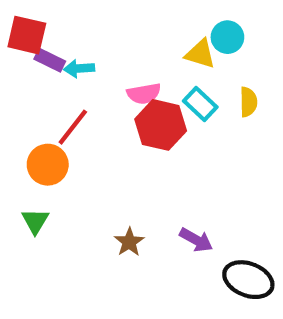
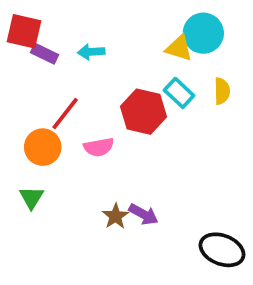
cyan circle: (227, 37) -> (203, 33), size x1.4
cyan arrow: (79, 68) -> (91, 52), moved
pink semicircle: (144, 94) -> (99, 147), moved
purple arrow: (196, 240) -> (144, 214), moved

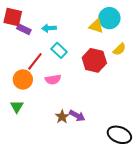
yellow semicircle: (222, 91) -> (119, 49), turned 48
cyan rectangle: (179, 93) -> (59, 50), moved
red hexagon: (144, 112) -> (94, 60), moved

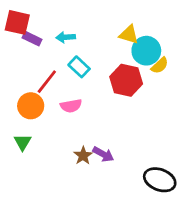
cyan circle: (109, 18) -> (146, 51), moved

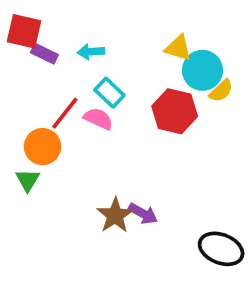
pink semicircle: (71, 106) -> (98, 119), moved, turned -145
green triangle: (23, 142) -> (28, 180), moved
brown star: (83, 156) -> (115, 215), size x1.4

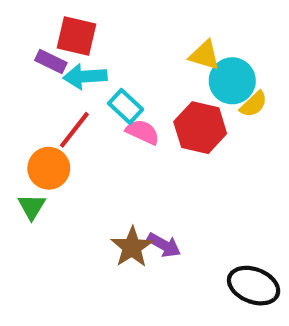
red square: (24, 31) -> (76, 36), moved
cyan arrow: (91, 52) -> (85, 77), moved, size x1.4
pink semicircle: (98, 119) -> (143, 132), moved

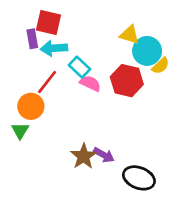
purple rectangle: (51, 62) -> (32, 39), turned 54
black ellipse: (254, 286) -> (139, 178), moved

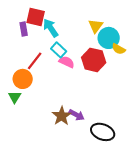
yellow triangle: (129, 35) -> (96, 26), turned 49
cyan arrow: (54, 48) -> (51, 28), moved, turned 60
yellow semicircle: (161, 66) -> (119, 49), turned 72

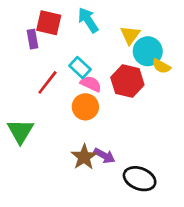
cyan arrow: (51, 28) -> (88, 20), moved
orange circle: (23, 79) -> (85, 107), moved
green triangle: (15, 97) -> (20, 131), size x1.5

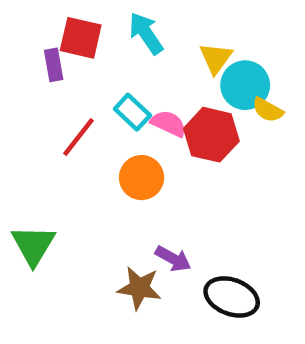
pink semicircle: (91, 84) -> (169, 123), moved
green triangle: (20, 131) -> (33, 245), moved
brown star: (84, 157) -> (139, 288), moved, turned -30

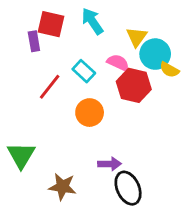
pink semicircle: (169, 123) -> (118, 63), moved
purple arrow: (173, 259) -> (110, 164), turned -30
brown star: (139, 288) -> (62, 187), moved
black ellipse: (232, 297) -> (128, 188), moved, turned 44

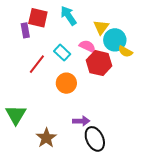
brown star: (62, 187) -> (46, 138), turned 30

